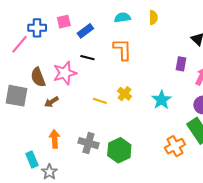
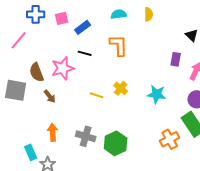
blue cross: (37, 28) -> (36, 14), moved
cyan star: (162, 100) -> (157, 94), turned -30
brown arrow: (51, 102) -> (50, 96), turned -96

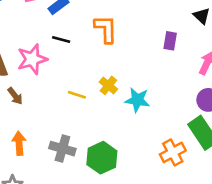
purple rectangle: (176, 59) -> (170, 41), moved
cyan star: (157, 94) -> (137, 100), moved

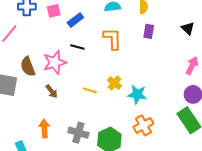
purple rectangle: (170, 41) -> (149, 31), moved
brown arrow: (15, 96) -> (52, 91), moved
orange cross: (173, 152) -> (143, 125), moved

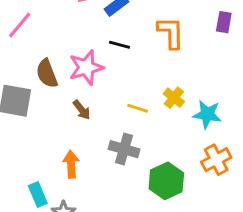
gray cross: (78, 133) -> (124, 149), moved

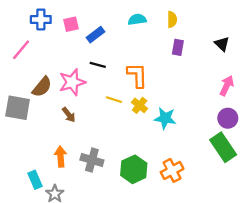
orange L-shape: (171, 33) -> (137, 75), moved
brown semicircle: (47, 73) -> (42, 87), turned -120
yellow line: (138, 108) -> (114, 100), moved
gray cross: (124, 149) -> (92, 160), moved
orange cross: (216, 160) -> (172, 170), moved

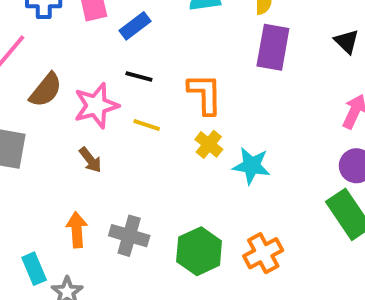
purple rectangle: (178, 47) -> (273, 47), size x1.6
brown semicircle: (42, 87) -> (46, 90), moved
yellow line: (114, 100) -> (147, 125), moved

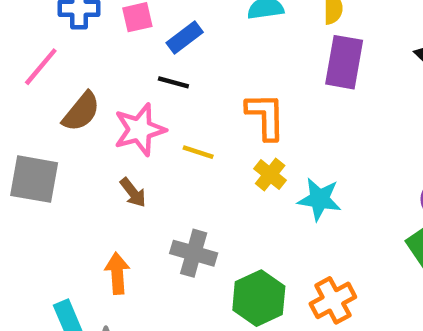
black line: (139, 76) -> (173, 82), moved
gray cross: (129, 236) -> (194, 253), moved

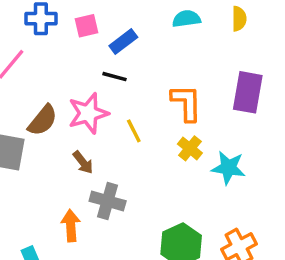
purple rectangle: (344, 62) -> (248, 92), moved
brown semicircle: (81, 112) -> (43, 120), moved
yellow line: (198, 152) -> (134, 131), turned 45
gray cross: (194, 253) -> (108, 201), moved

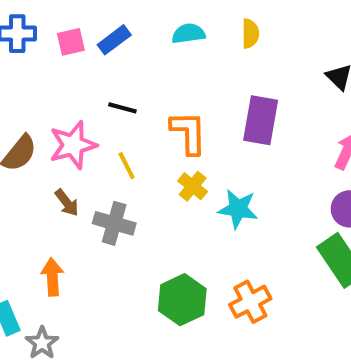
blue rectangle: (123, 41) -> (114, 40), moved
black line: (115, 77) -> (122, 108), moved
gray cross: (108, 201) -> (114, 223), moved

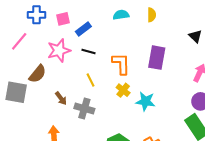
blue rectangle: (114, 40) -> (83, 29), moved
pink star: (73, 145) -> (59, 50), moved

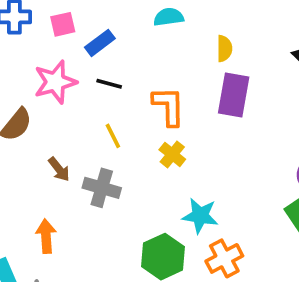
yellow semicircle: (152, 15) -> (224, 49), moved
cyan star: (145, 101) -> (200, 216), moved

